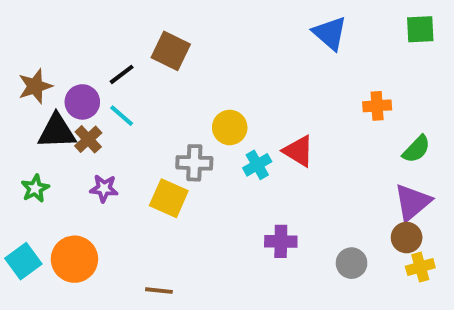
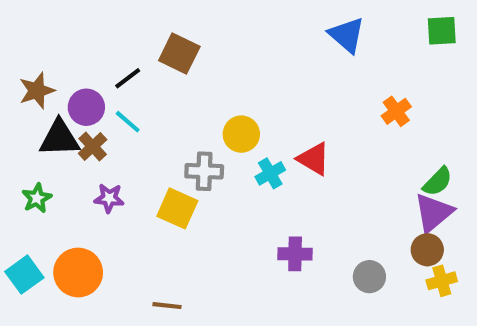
orange cross: (377, 106) -> (396, 111), turned -32
green semicircle: (416, 149) -> (438, 182), moved

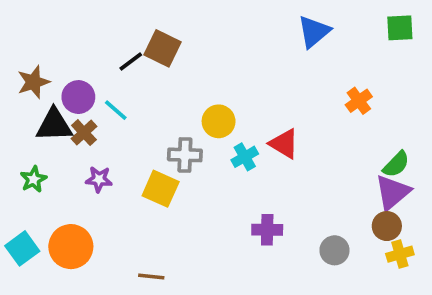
blue triangle: (347, 35) -> (314, 32), turned 39
black line: (128, 78) -> (131, 61), moved

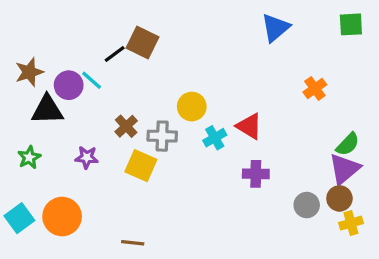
cyan line: (116, 110) -> (92, 80), moved
brown cross: (84, 133) -> (126, 126), moved
purple cross: (267, 230) -> (256, 174), moved
gray circle: (334, 250) -> (307, 205), moved

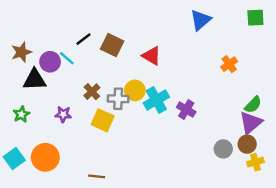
brown square: (143, 43) -> (112, 45), moved
yellow circle: (192, 107) -> (135, 90), moved
red triangle: (249, 126) -> (152, 56), moved
cyan cross: (215, 138) -> (156, 100), size x1.5
purple cross: (256, 174) -> (186, 110), moved, turned 30

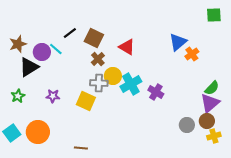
blue triangle: (201, 20) -> (178, 42), moved
black triangle: (35, 80) -> (29, 67), turned -30
brown cross: (92, 92) -> (98, 59), moved

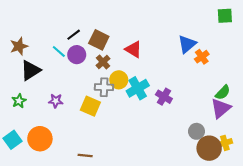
purple circle: (42, 52) -> (77, 55), moved
brown circle: (207, 121) -> (209, 148), moved, size x1.5

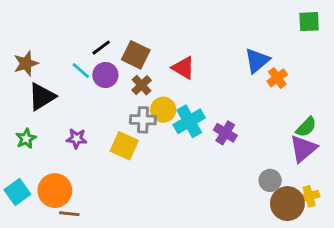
brown line: (85, 156) -> (69, 214), moved

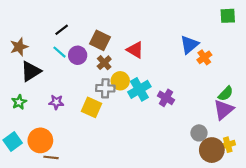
black line: (101, 48) -> (62, 30), moved

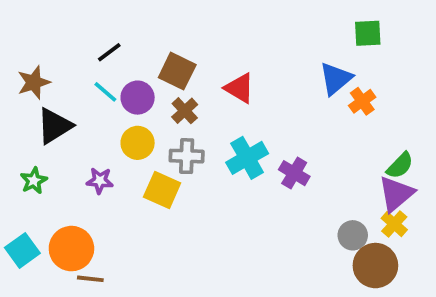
green square: (228, 16) -> (368, 33), moved
yellow circle: (120, 81) -> (138, 143), moved
yellow cross: (228, 145) -> (394, 224), moved, turned -32

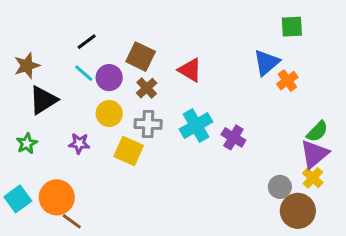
brown line: (90, 279) -> (72, 221), turned 30

